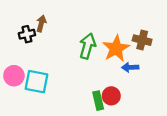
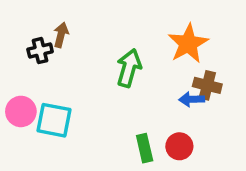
brown cross: (142, 40) -> (207, 85), moved
orange star: (116, 48) -> (188, 44), moved
red circle: (111, 96) -> (179, 146), moved

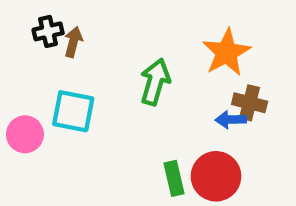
black cross: (40, 51) -> (48, 31), moved
cyan square: (54, 120) -> (73, 111), moved
red circle: (179, 146) -> (216, 176), size x1.5

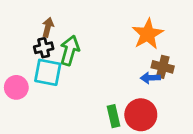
black cross: (48, 31) -> (44, 48), moved
green arrow: (155, 82) -> (70, 50), moved

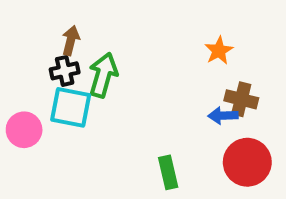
orange star: (148, 34) -> (219, 51), size x0.6
red circle: (141, 115) -> (247, 162), moved

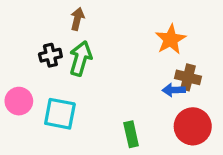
brown arrow: (71, 40) -> (77, 19), moved
orange star: (219, 51) -> (171, 39), size x1.4
cyan square: (71, 107) -> (60, 114), moved

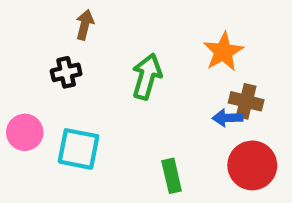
brown arrow: (77, 19) -> (85, 25), moved
green arrow: (80, 58) -> (147, 76), moved

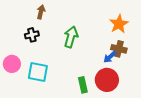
orange star: (223, 52) -> (119, 24), moved
blue arrow: (227, 118) -> (110, 57), turned -40
red circle: (252, 165) -> (107, 80), moved

